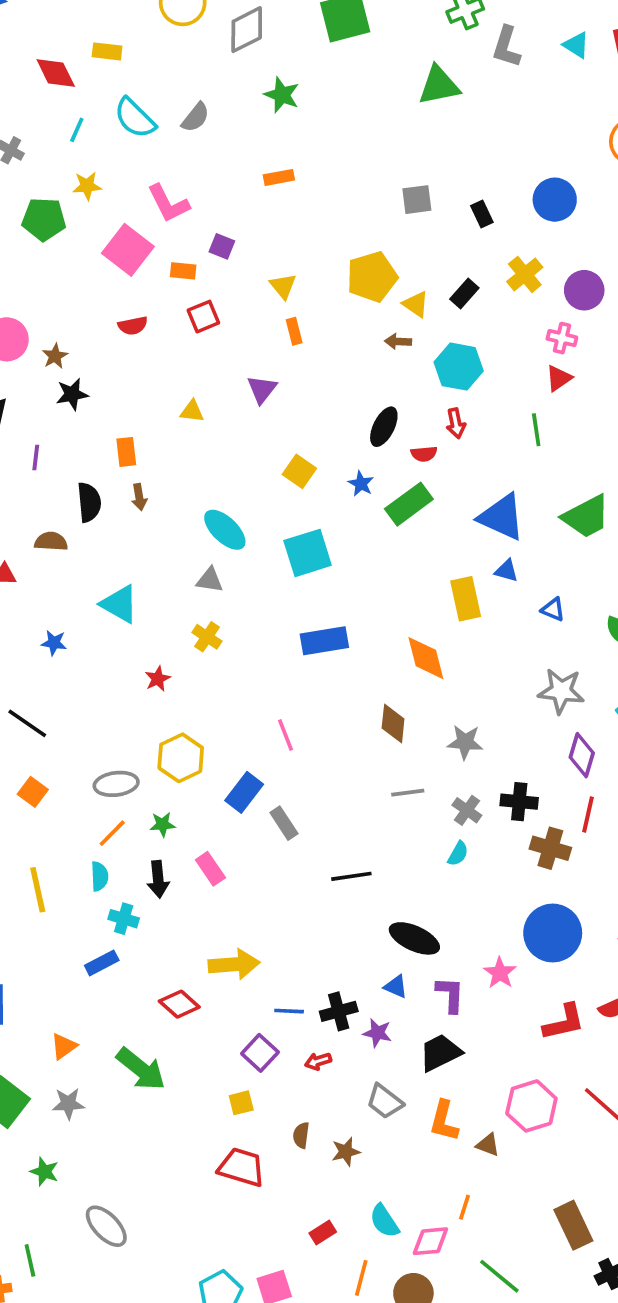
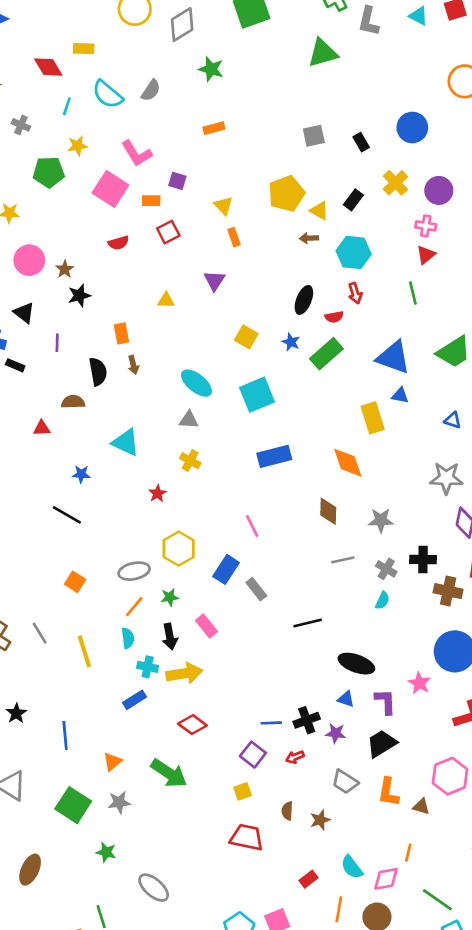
blue triangle: (553, 609) -> (453, 420), moved
black line: (27, 723) -> (67, 515), moved
yellow arrow: (234, 964) -> (184, 673), moved

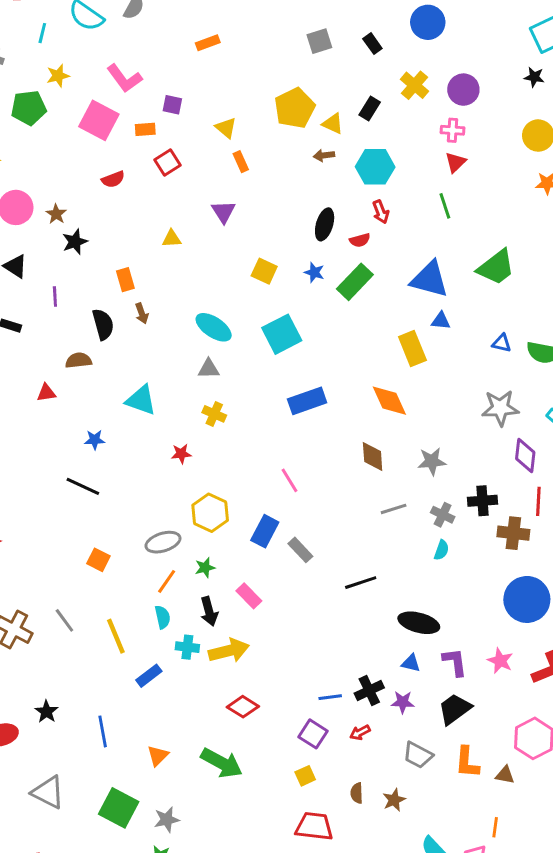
red star: (157, 494) -> (181, 454), turned 30
pink star: (419, 683) -> (500, 661), moved
blue rectangle: (135, 700) -> (149, 676), moved
gray star: (119, 802) -> (167, 820), moved

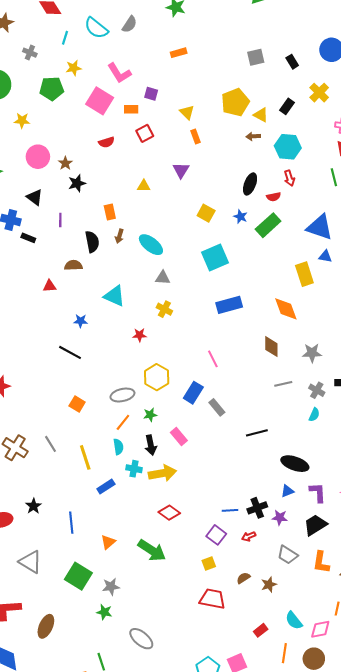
brown arrow: (142, 313) -> (119, 236), turned 32
cyan ellipse: (214, 327) -> (151, 245), moved
blue triangle: (411, 663) -> (287, 491), turned -40
brown semicircle: (357, 793) -> (243, 578), turned 56

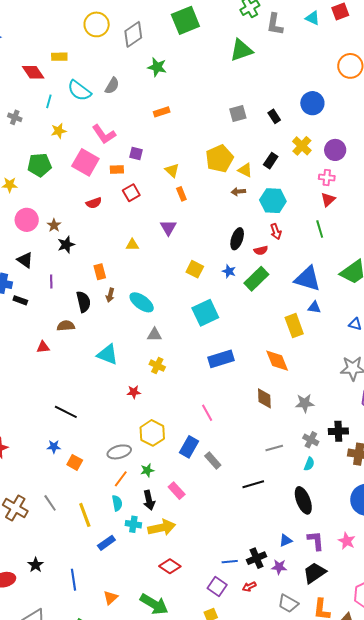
green pentagon: (52, 89) -> (40, 165), moved
blue star: (81, 321) -> (54, 447), moved
gray line: (283, 384) -> (274, 448), moved
black ellipse: (295, 464) -> (303, 500), moved, turned 52

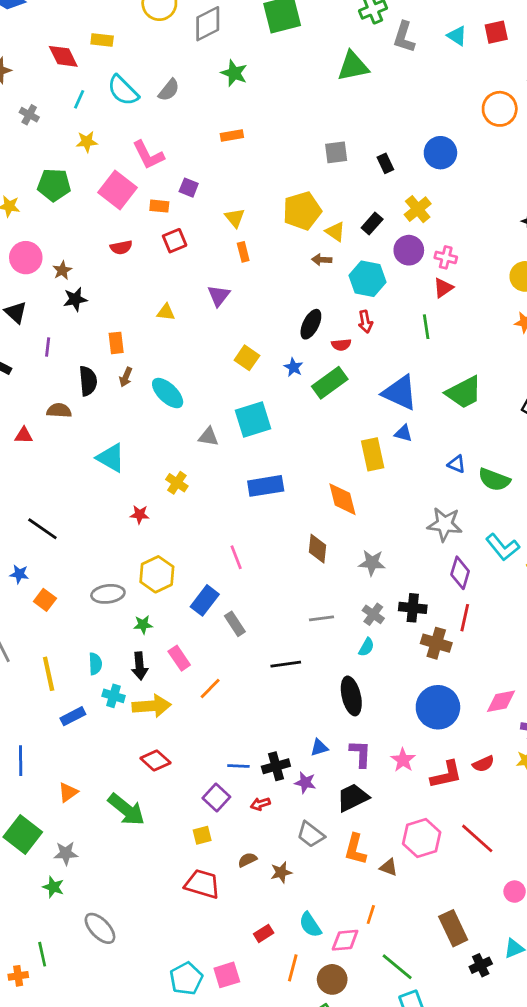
purple circle: (335, 150) -> (409, 250), moved
gray triangle: (154, 335) -> (209, 437), moved
orange line: (121, 479) -> (210, 689), moved

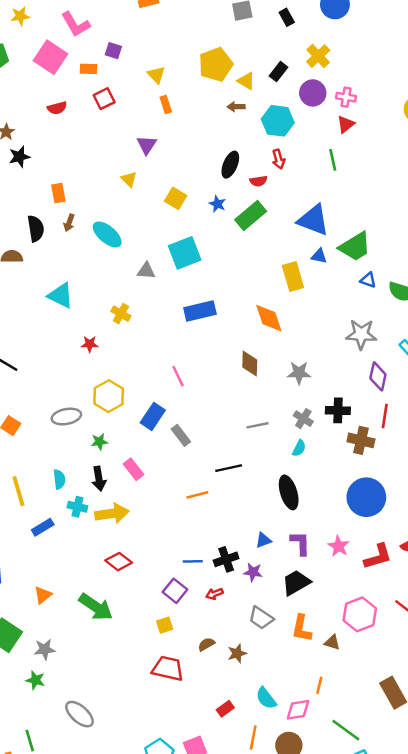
yellow triangle: (166, 312) -> (129, 179), moved, turned 42
green trapezoid: (464, 392) -> (355, 247), moved
orange line: (210, 689) -> (197, 495), moved, turned 35

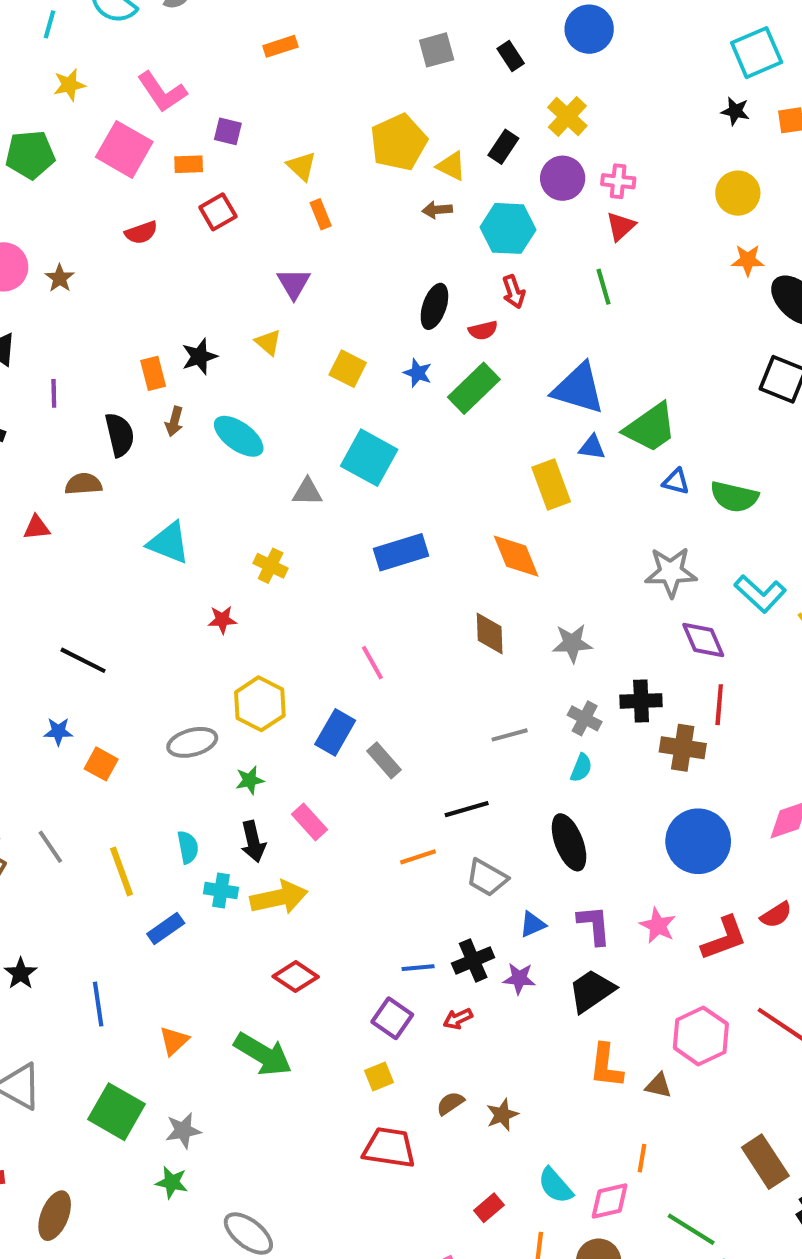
black star: (19, 157) -> (199, 356), moved
cyan square: (185, 253) -> (369, 458), turned -36
purple diamond: (378, 376) -> (703, 640), turned -32
gray trapezoid: (261, 618) -> (487, 878), moved

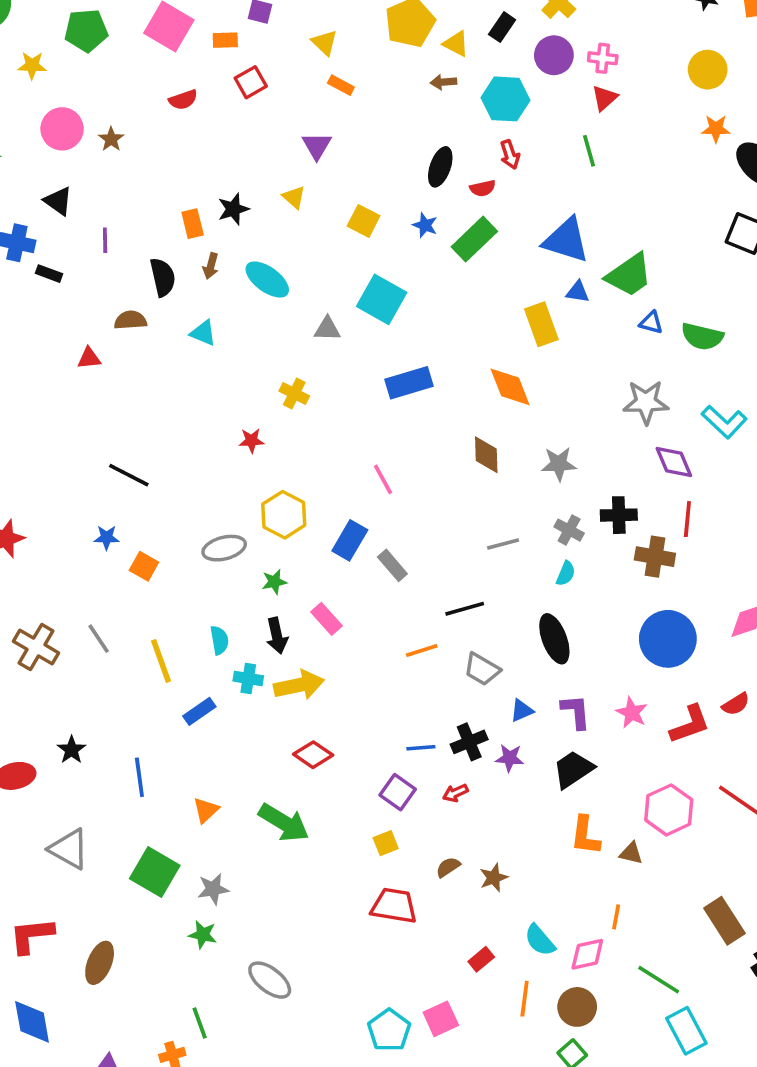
orange rectangle: (321, 214) -> (341, 85), turned -40
cyan triangle: (169, 543) -> (203, 333), moved, size x0.7

